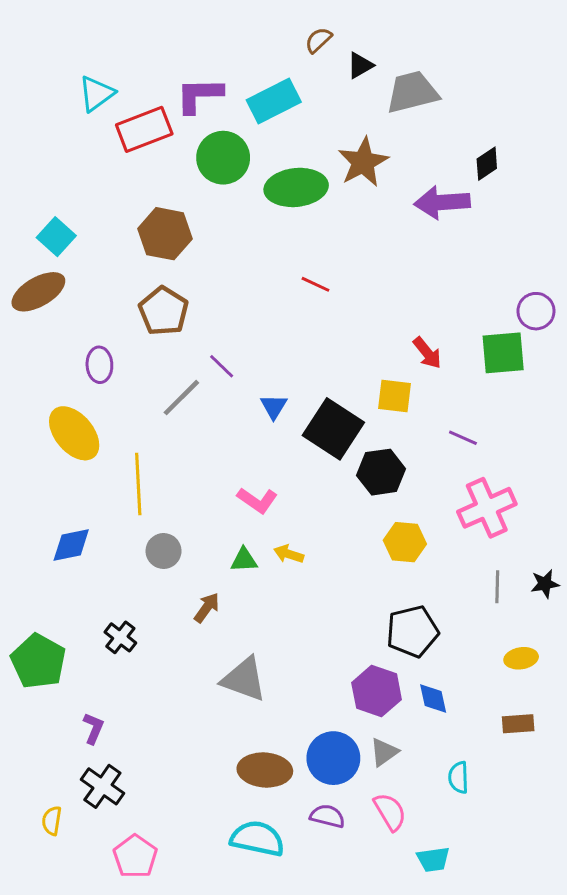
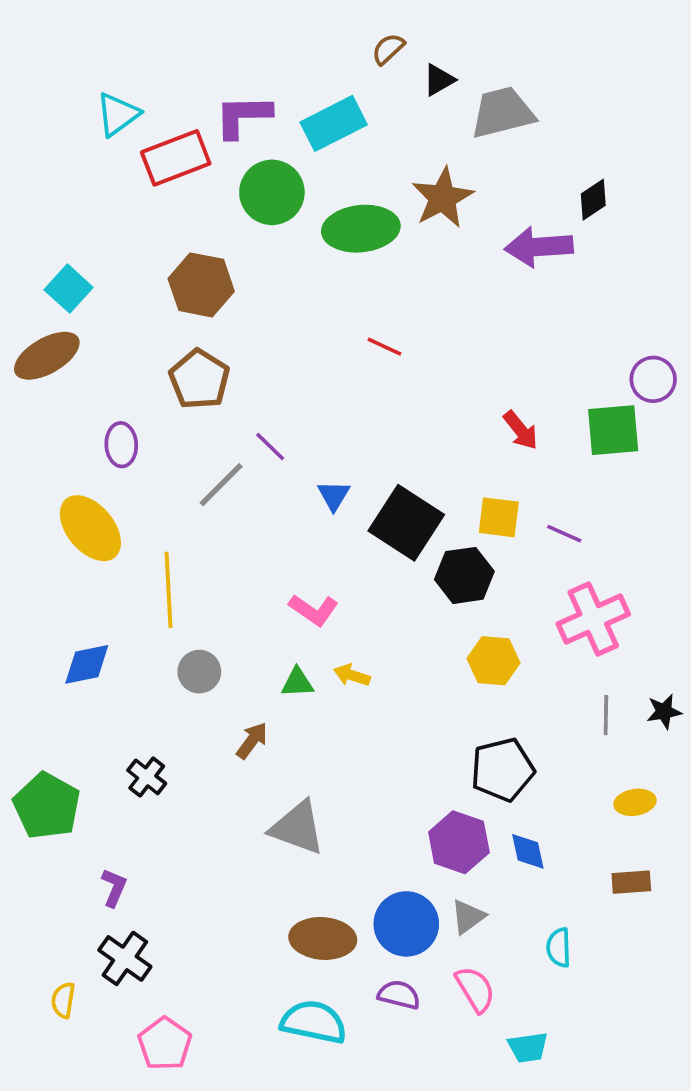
yellow square: (394, 396) -> (499, 517), moved

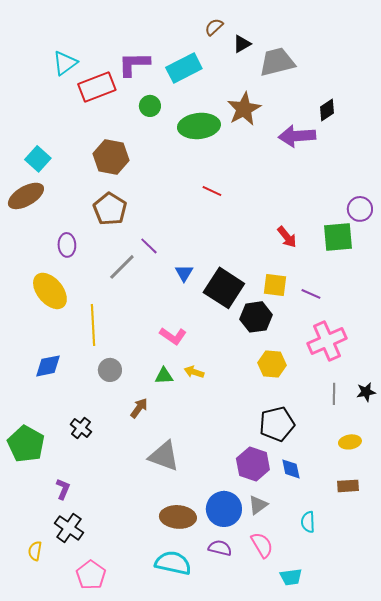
green circle: (272, 192) -> (150, 106), size x0.6

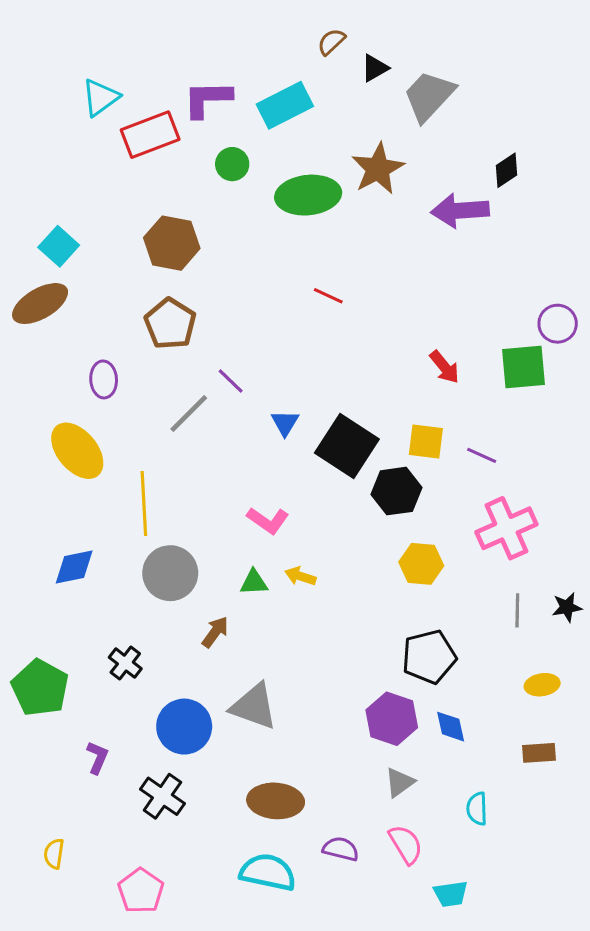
gray trapezoid: (277, 62) -> (429, 96), turned -33
gray circle: (110, 370) -> (170, 573), size x1.5
blue circle: (224, 509) -> (184, 727), moved
black cross: (69, 528) -> (162, 796), moved

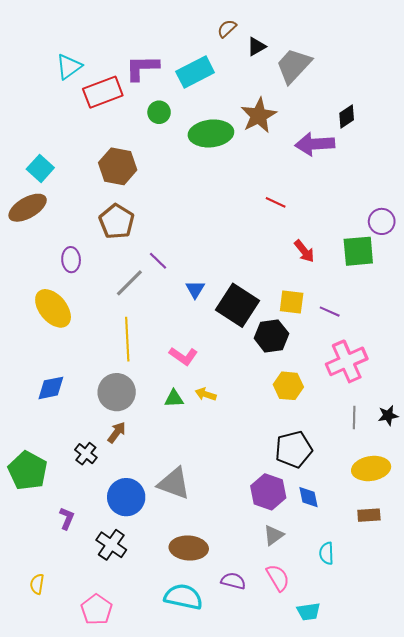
red line: (328, 296) -> (276, 202), moved
yellow line: (144, 503) -> (127, 339), moved
brown arrow: (215, 632) -> (117, 432), moved
yellow ellipse: (542, 685) -> (371, 468), size x1.6

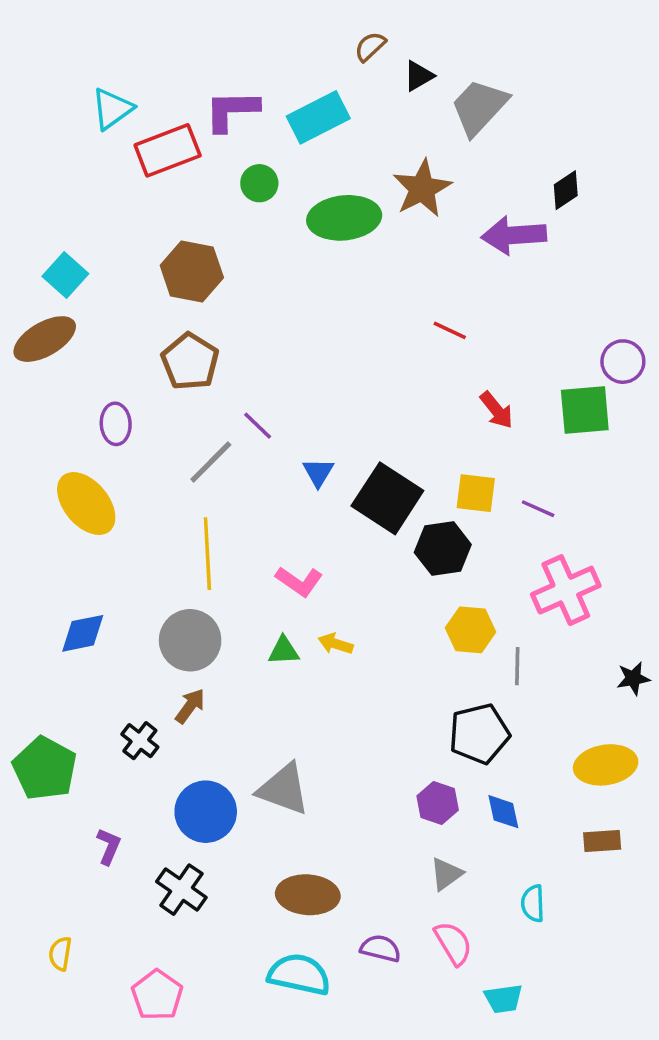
gray line: (354, 418) -> (517, 666), moved
purple hexagon: (268, 492) -> (438, 803), size x0.7

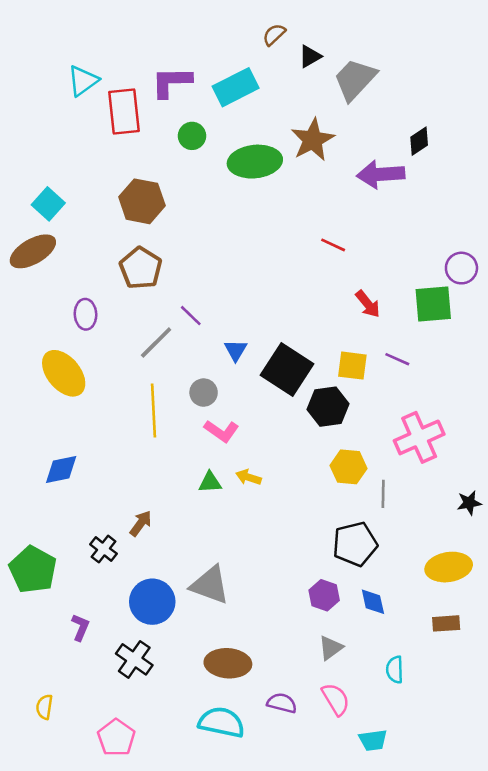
red rectangle: (168, 150) -> (124, 112), turned -75
purple line: (538, 509) -> (397, 359), moved
gray circle: (190, 640) -> (204, 393), moved, size x0.6

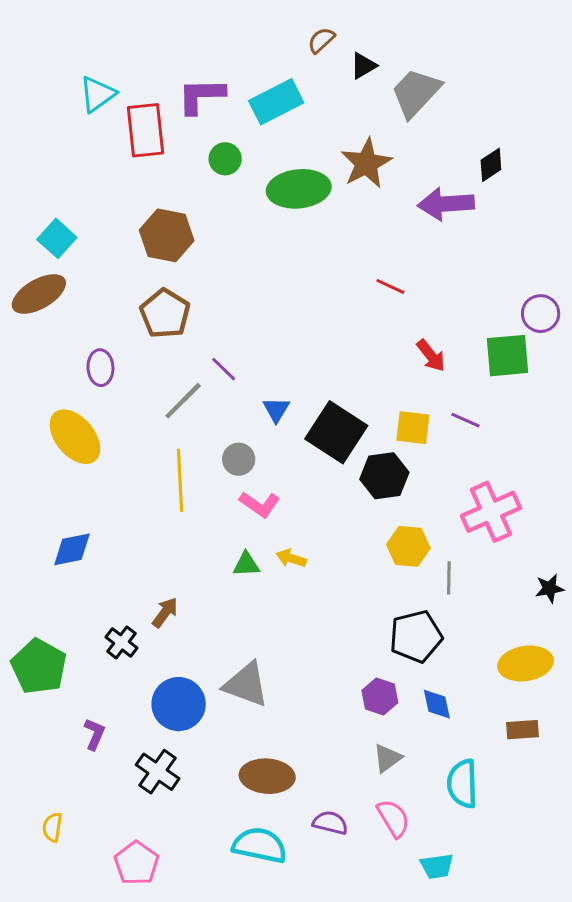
cyan semicircle: (395, 670) -> (462, 784), size x1.5

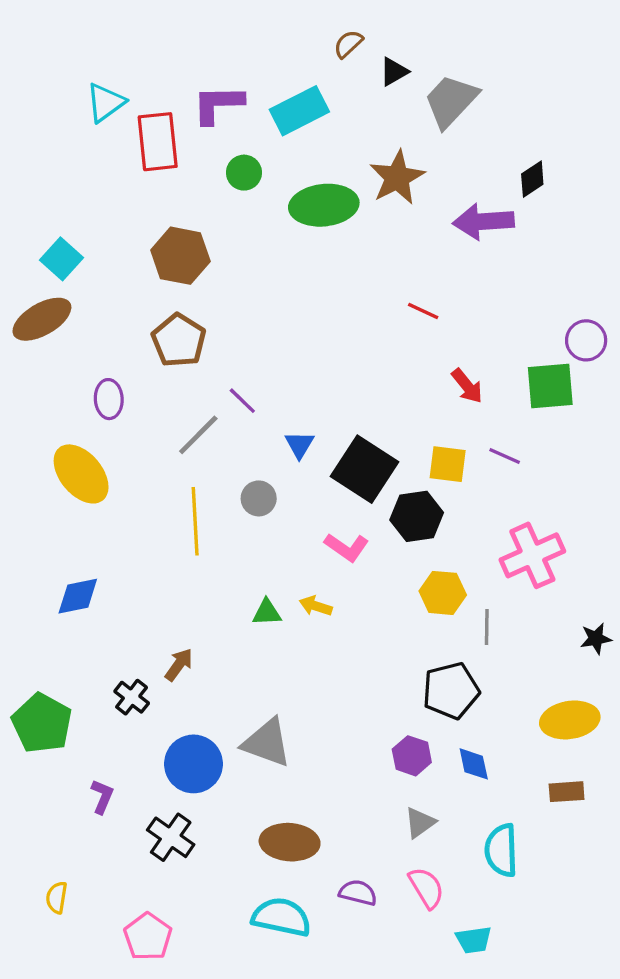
pink L-shape: (260, 504) -> (347, 547), moved

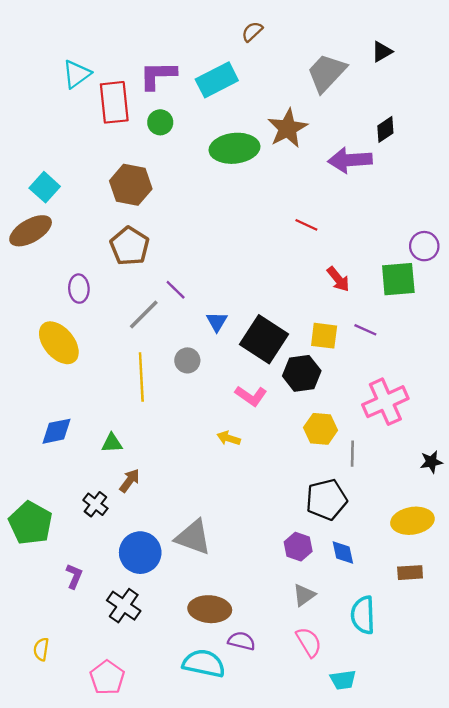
black triangle: (394, 72) -> (382, 52), moved
green circle: (244, 173) -> (160, 122), moved
green triangle: (267, 612) -> (112, 443), moved
purple semicircle: (358, 893) -> (242, 641), moved

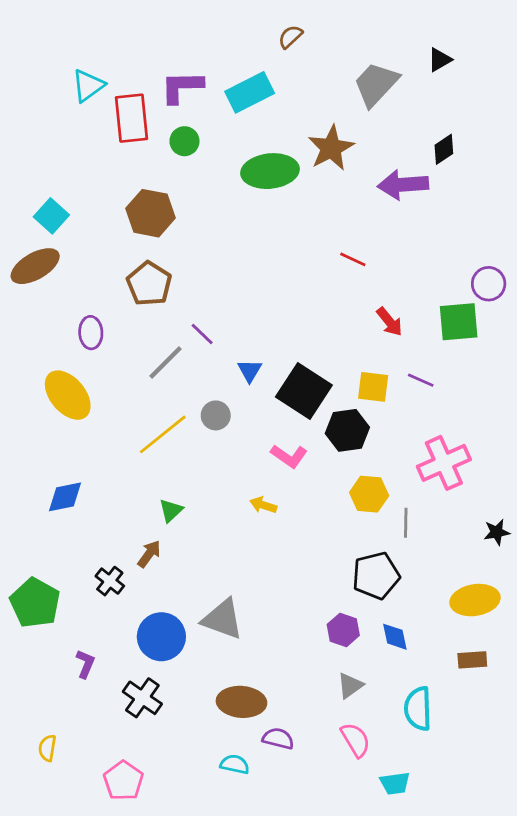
yellow line: (141, 377) -> (163, 434), turned 54
green triangle: (112, 443) -> (171, 510), moved, turned -40
cyan semicircle: (204, 663) -> (235, 764), size x0.6

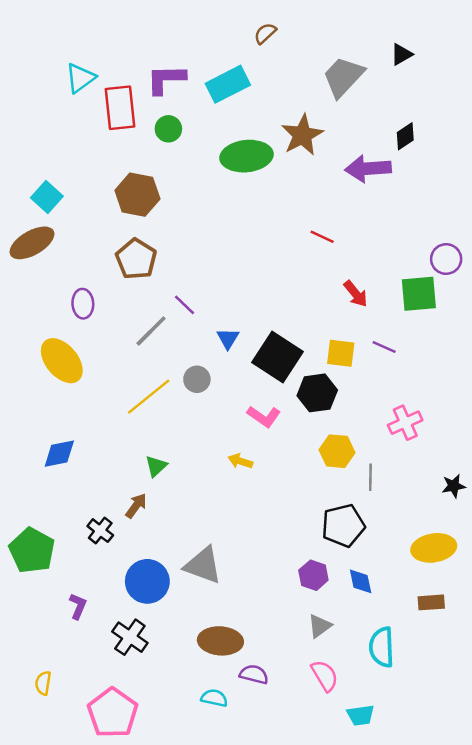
pink cross: (444, 463) -> (405, 423), size x0.7
pink pentagon: (123, 781) -> (113, 713), size x1.4

